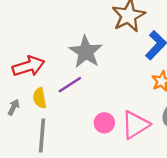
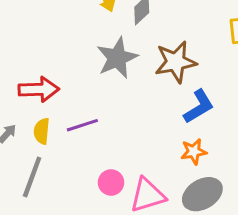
gray star: (86, 52) -> (117, 58), moved

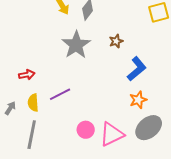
brown star: (176, 62) -> (116, 41), size x0.5
red arrow: (39, 89) -> (27, 75), size x0.6

